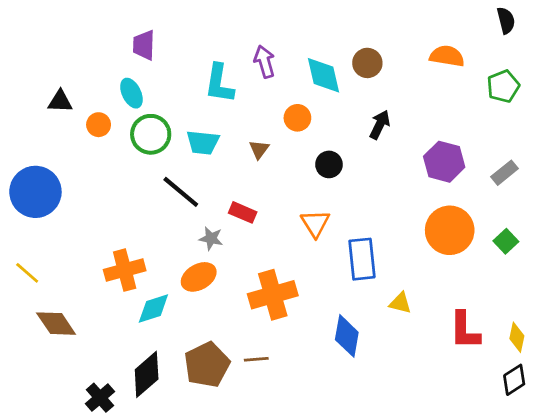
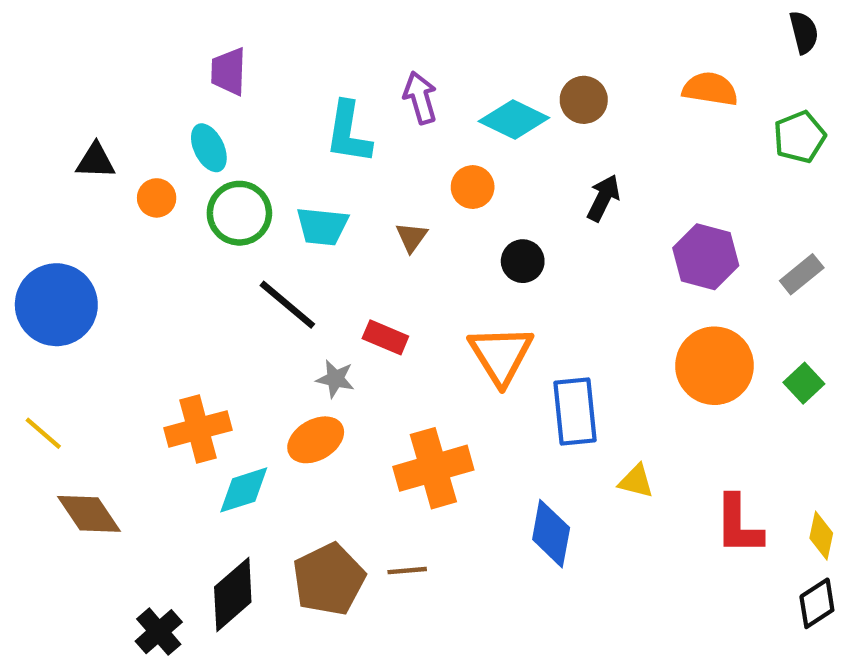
cyan diamond: (323, 75) -> (514, 119), turned -51
orange triangle: (315, 223) -> (501, 355), size x1.4

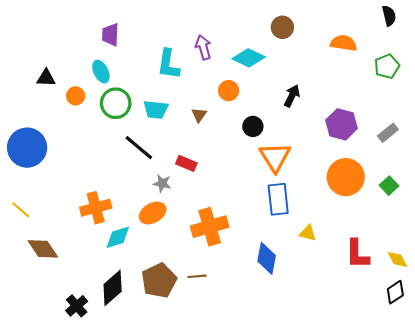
brown circle: (584, 100) -> (282, 27), moved
orange triangle: (501, 355) -> (275, 157), moved
yellow diamond: (821, 536) -> (397, 259), turned -40

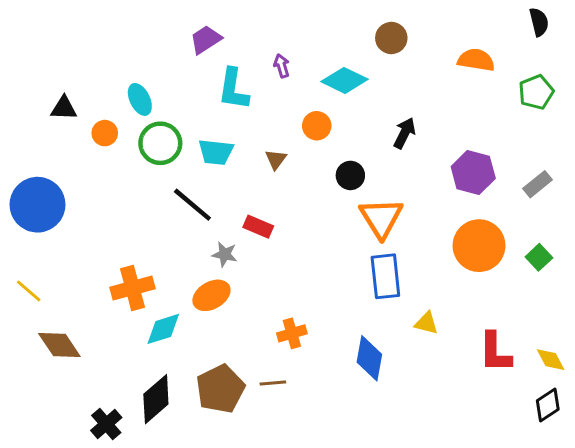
purple trapezoid: (110, 35) -> (206, 39), moved, turned 55
purple arrow: (203, 47) -> (282, 66), size x0.7
orange cross: (210, 227) -> (292, 333), moved, size x0.6

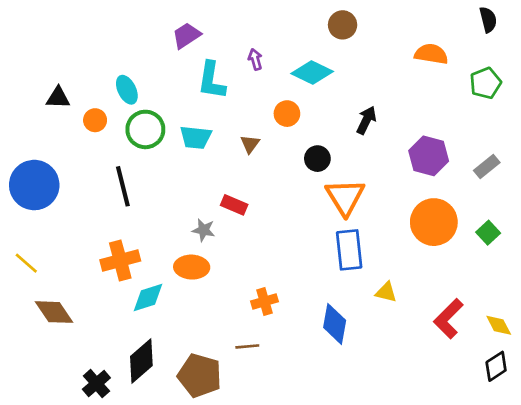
brown circle: (391, 38) -> (343, 25), moved
black line: (192, 205) -> (123, 186), moved, turned 36
orange ellipse: (211, 295) -> (192, 267), turned 32
red L-shape: (495, 352) -> (448, 319), turned 45
brown pentagon: (220, 389) -> (200, 376), moved, turned -30

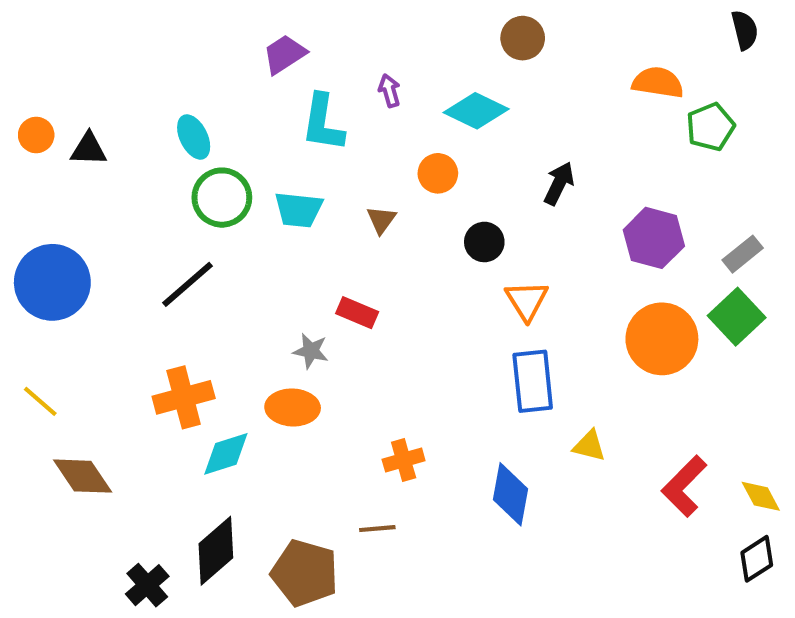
green pentagon: (485, 83) -> (710, 127), moved
orange circle: (95, 120) -> (36, 135), moved
black line: (123, 186) -> (188, 284), turned 63
orange triangle: (345, 197) -> (527, 301), size x0.7
green square: (488, 233) -> (737, 317), moved, size x1.5

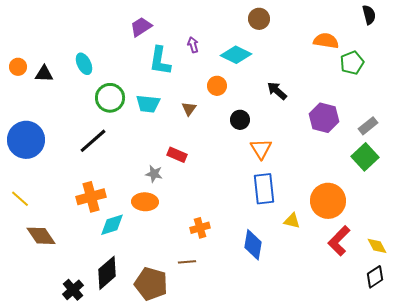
cyan ellipse: (194, 137) -> (84, 64), moved
black arrow: (559, 183) -> (277, 91), turned -75
orange circle: (662, 339) -> (328, 201), moved

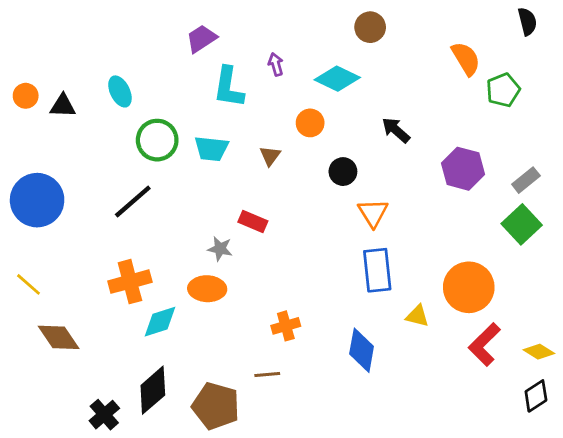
orange semicircle: (326, 41) -> (466, 59), turned 50
yellow diamond: (377, 246) -> (539, 352), turned -30

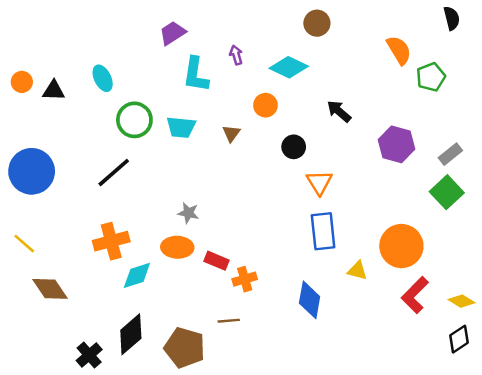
red rectangle: (253, 222) -> (217, 261), moved

